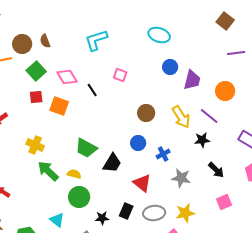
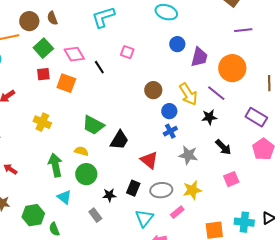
orange circle: (225, 91) -> (232, 68), size x1.4
blue circle: (138, 143) -> (169, 111), moved
green arrow: (48, 171) -> (55, 165), moved, turned 35

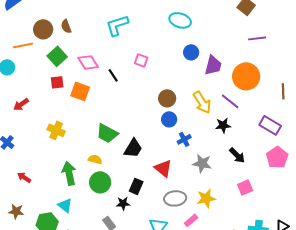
blue circle: (169, 111) -> (169, 119), moved
black rectangle: (133, 188) -> (136, 186), moved
cyan triangle: (64, 197) -> (65, 205), moved

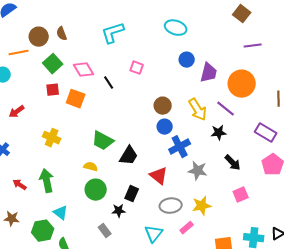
blue cross: (184, 139) -> (180, 147), size x1.5
green arrow: (69, 173) -> (47, 181), moved

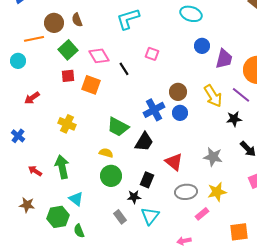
blue cross: (180, 147) -> (154, 110), moved
cyan triangle: (154, 234) -> (150, 216), moved

